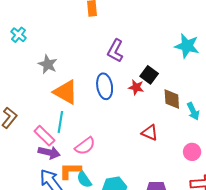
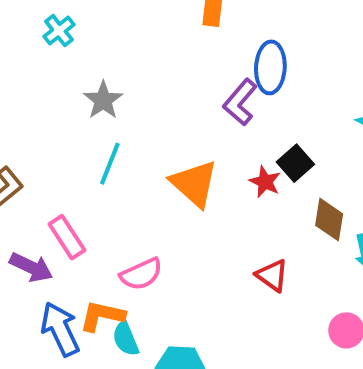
blue ellipse: (105, 86) -> (270, 67), moved
orange triangle: (66, 92) -> (194, 184), moved
cyan line: (60, 122) -> (110, 164), moved
purple arrow: (49, 152) -> (31, 267), moved

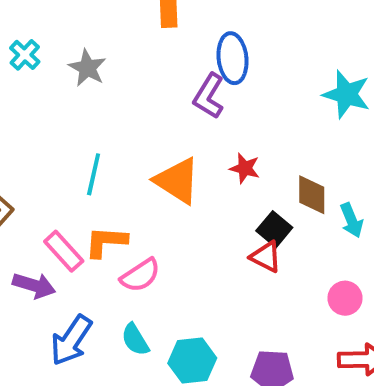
gray star: (103, 100) -> (87, 68), moved
black square: (295, 163) -> (274, 229), moved
orange L-shape: (102, 316) -> (106, 242), moved
blue arrow: (60, 329) -> (71, 340), turned -112

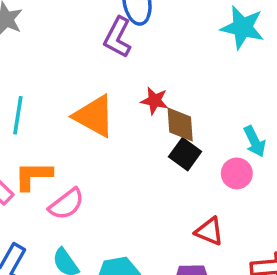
brown diamond: (312, 195) -> (180, 125), moved
red triangle: (266, 257) -> (209, 231), moved
pink circle: (345, 298) -> (237, 173), moved

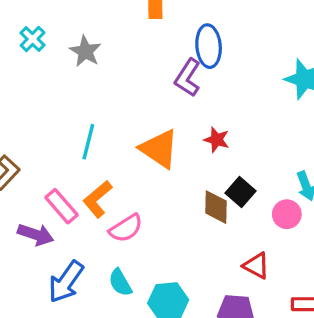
brown diamond: (180, 125) -> (216, 207), moved
orange L-shape: (33, 176) -> (98, 199), turned -45

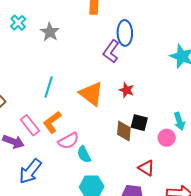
black square: (240, 192) -> (139, 123), turned -30
cyan semicircle: (120, 283) -> (84, 154), moved

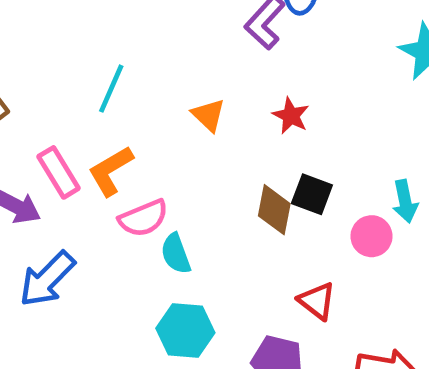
orange triangle: (91, 94) -> (209, 115), size x0.6

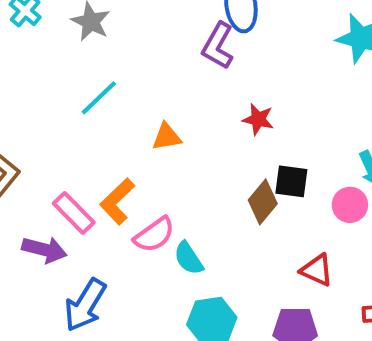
cyan line: (111, 89) -> (99, 98), moved, turned 36
orange triangle: (209, 115) -> (167, 137), moved, turned -40
brown diamond: (274, 210) -> (263, 202), turned 42

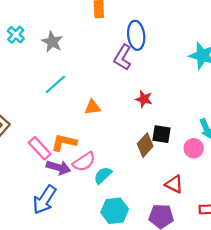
orange L-shape: (117, 201) -> (64, 142), turned 55
purple arrow: (44, 250) -> (59, 167), moved
cyan semicircle: (189, 258) -> (103, 175), turned 78

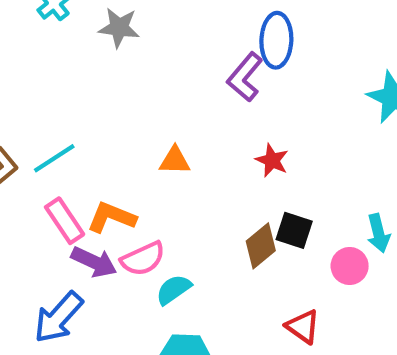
gray star: (52, 42) -> (119, 28), turned -30
cyan line: (55, 84) -> (54, 158), moved

